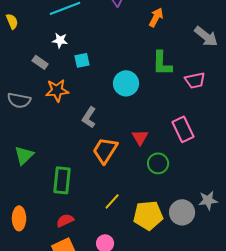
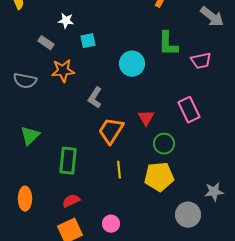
gray star: (208, 200) -> (214, 192), moved
yellow line: (112, 201) -> (119, 170), moved, turned -48
gray circle: (182, 212) -> (188, 215), moved
yellow pentagon: (148, 215) -> (159, 177), moved

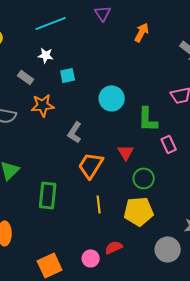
green L-shape: (168, 44) -> (148, 119), moved
pink rectangle: (189, 110) -> (169, 144), size x0.7
red semicircle: (71, 201) -> (114, 247), moved

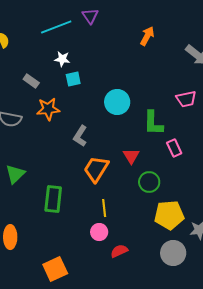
purple triangle: (103, 13) -> (90, 16), moved
white star: (46, 55) -> (62, 59), moved
yellow pentagon: (139, 211) -> (169, 215), moved
pink circle: (91, 258) -> (99, 232), moved

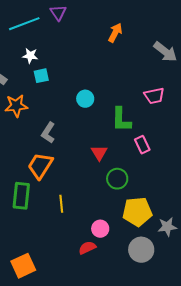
cyan circle: (117, 102) -> (85, 99), size x0.7
orange trapezoid: (96, 169) -> (40, 166), moved
yellow line: (104, 208) -> (61, 204), moved
pink circle: (99, 232) -> (100, 229), moved

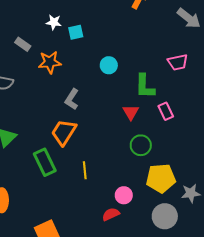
cyan square: (41, 76) -> (76, 32), moved
orange star: (16, 106) -> (50, 62), moved
red triangle: (99, 153) -> (131, 112), moved
green rectangle: (21, 196) -> (45, 162), turned -32

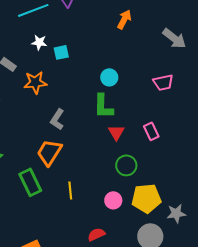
cyan circle: (109, 65) -> (109, 77), moved
green L-shape: (145, 86) -> (103, 106), moved
pink circle: (124, 195) -> (113, 200), moved

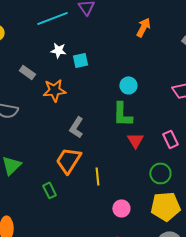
green circle: (126, 165) -> (160, 173), moved
green rectangle: (30, 182) -> (49, 190), size x0.6
yellow line: (70, 190) -> (97, 176), moved
pink circle: (113, 200) -> (121, 208), moved

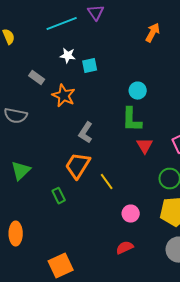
orange star: (54, 90) -> (64, 96), turned 30
yellow line: (97, 176) -> (107, 182), turned -30

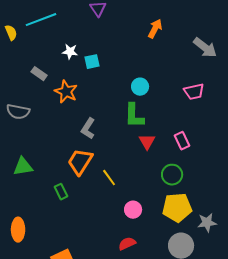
cyan line: (62, 24) -> (41, 20), moved
green triangle: (21, 171) -> (23, 167), turned 35

